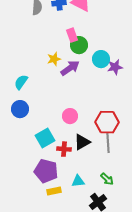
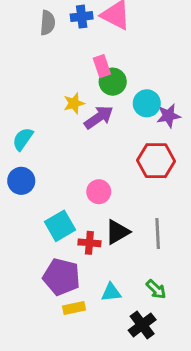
red hexagon: (107, 122) -> (156, 161), moved

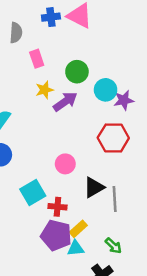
gray semicircle: (48, 23) -> (16, 33), moved
pink rectangle: (102, 66) -> (37, 59), moved
black triangle: (117, 232) -> (94, 187), moved
purple pentagon: (62, 277) -> (56, 235), moved
yellow rectangle: (74, 308) -> (78, 229), moved, turned -30

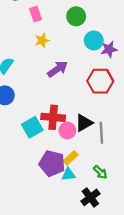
green circle: (77, 72) -> (76, 16), moved
purple arrow: (65, 102) -> (57, 69), moved
pink circle: (65, 164) -> (67, 130), moved
red cross: (57, 207) -> (53, 117), moved, size x1.5

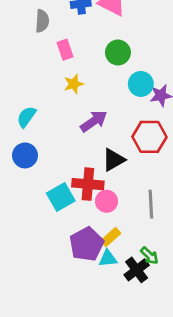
black triangle: (84, 123) -> (114, 160), moved
purple pentagon: (52, 163) -> (86, 244), turned 30
black cross: (90, 197) -> (137, 270), moved

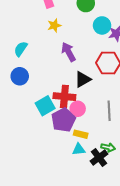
purple arrow: (94, 121) -> (68, 52), turned -84
yellow rectangle: (111, 237) -> (81, 134), turned 56
purple pentagon: (86, 244) -> (63, 120), moved
green arrow: (149, 256) -> (108, 147), turned -32

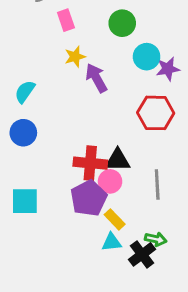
purple arrow: (68, 52) -> (96, 78), moved
black triangle: (83, 79) -> (118, 160), moved, turned 30
cyan square: (45, 106) -> (25, 201), moved, turned 30
yellow rectangle: (81, 134) -> (115, 219), turned 32

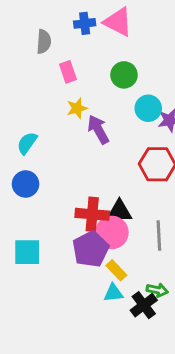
pink circle: (110, 181) -> (112, 232), size x1.4

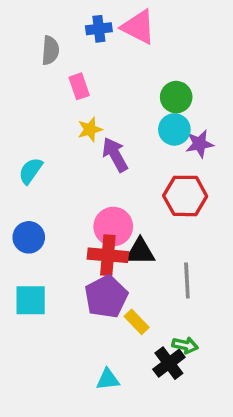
green circle: (124, 75) -> (176, 97), moved
blue circle: (26, 184) -> (29, 237), moved
pink circle: (112, 232) -> (113, 227), moved
cyan triangle: (113, 293) -> (108, 379), moved

